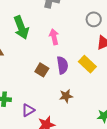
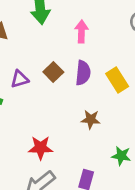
brown star: (66, 96) -> (91, 119), moved
purple triangle: (28, 110) -> (20, 79), moved

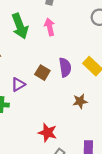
pink arrow: (81, 32) -> (50, 27), moved
red star: (41, 148) -> (48, 133), turned 30

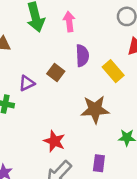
purple semicircle: (65, 67) -> (82, 56), moved
brown star: (80, 101) -> (95, 109), size x1.6

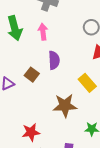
yellow rectangle: (113, 71) -> (87, 83), moved
red star: (54, 141) -> (31, 132), turned -30

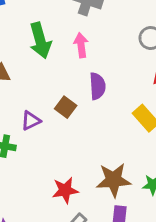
brown star: (65, 106) -> (114, 180), moved

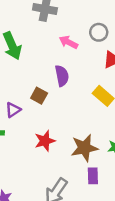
pink arrow: (81, 45) -> (69, 42), moved, turned -48
red star: (65, 190) -> (45, 141), moved

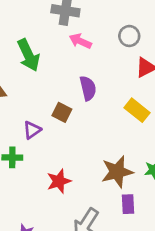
pink arrow: (69, 42) -> (80, 41), moved
red star: (45, 141) -> (59, 181), moved

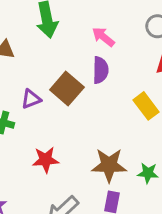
pink arrow: (80, 41) -> (103, 37), moved
brown square: (62, 112) -> (67, 88), size x1.5

